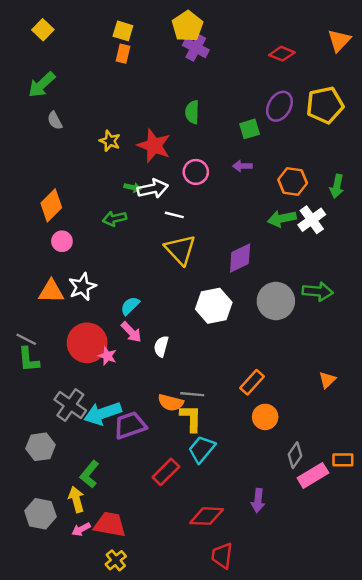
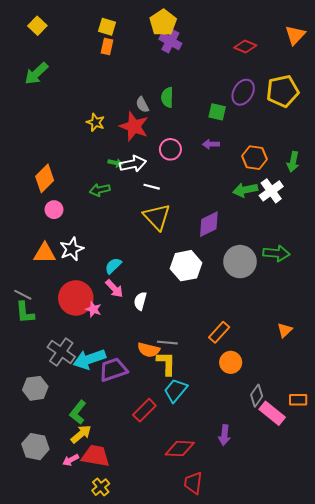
gray semicircle: (55, 121) -> (142, 105), moved
green square: (250, 129) -> (217, 112), turned 30
pink rectangle: (313, 475) -> (272, 413), turned 70
yellow arrow: (76, 499) -> (81, 434), moved, turned 65

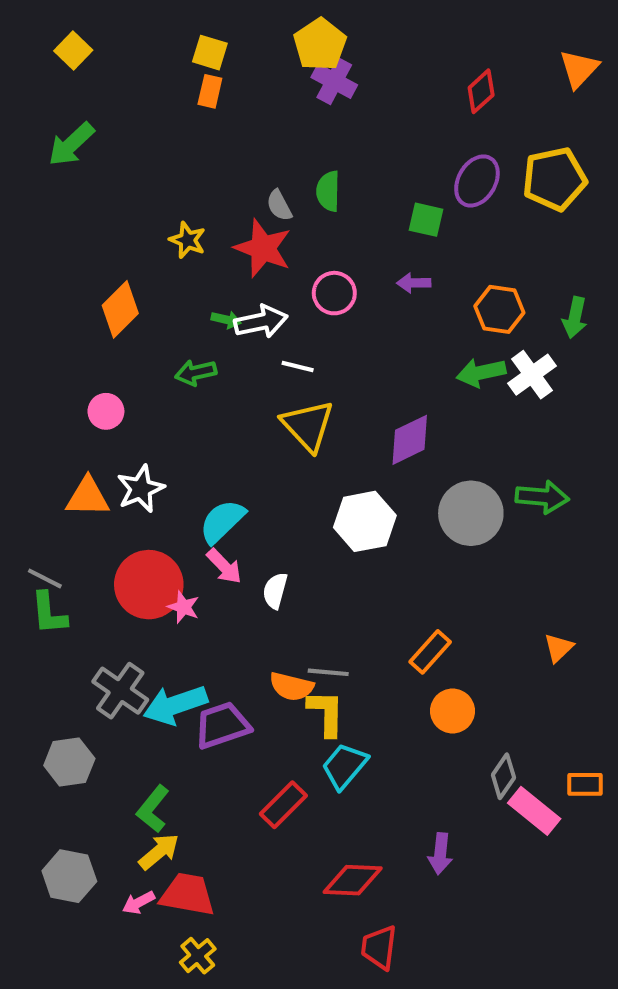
red diamond: (245, 46) -> (481, 91), turned -65
orange diamond: (45, 178) -> (120, 309), moved
cyan semicircle: (113, 266) -> (222, 521), size x1.4

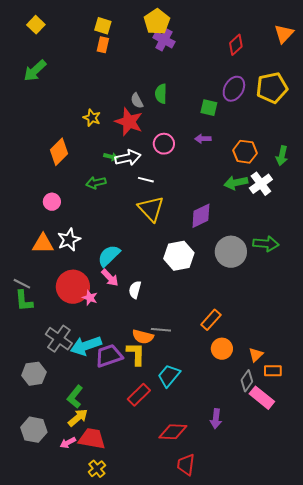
orange triangle: (559, 648) -> (256, 355), moved
yellow L-shape: (326, 713) -> (136, 354), moved
orange rectangle: (585, 784) -> (273, 371), moved

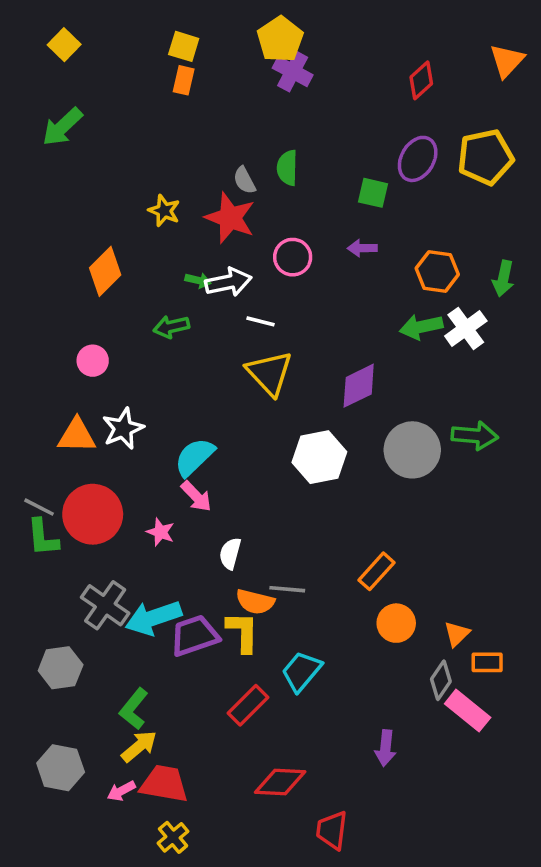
red circle: (73, 287) -> (93, 514), moved
white semicircle: (135, 290) -> (230, 553), moved
red diamond: (173, 432) -> (280, 782), moved

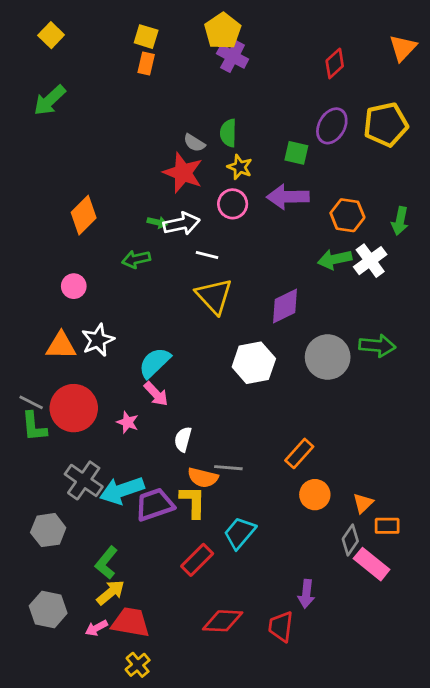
gray semicircle: (244, 180) -> (194, 143), turned -30
yellow star: (164, 211) -> (240, 167), moved
purple arrow: (362, 248) -> (288, 197), size x1.8
red trapezoid: (332, 830) -> (281, 627), moved

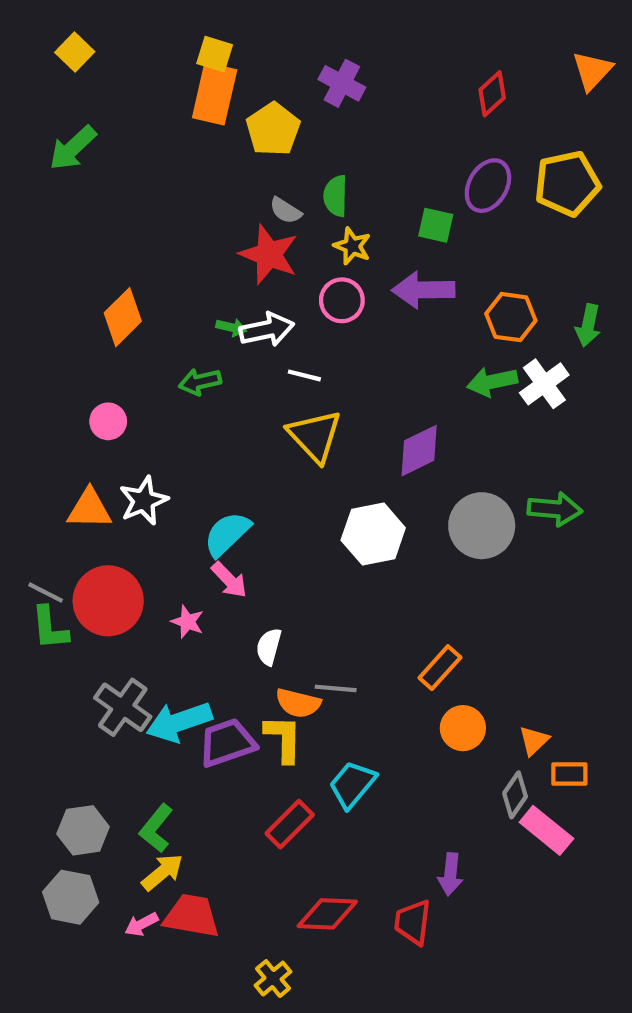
yellow pentagon: (223, 31) -> (273, 129), moved
orange rectangle: (146, 63) -> (215, 94), size x1.8
gray hexagon: (48, 530) -> (83, 830), moved
yellow cross: (138, 665) -> (273, 979), moved

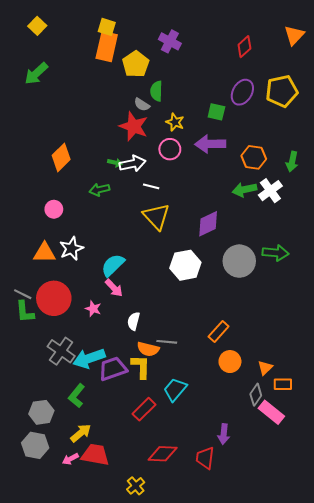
green semicircle: (336, 196) -> (156, 91), moved
green L-shape: (156, 828) -> (77, 396), moved

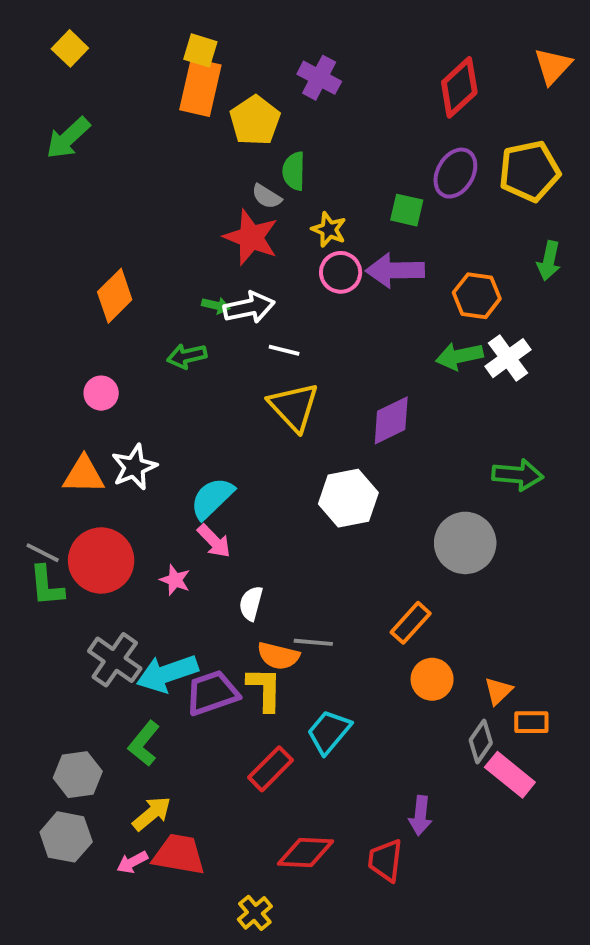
red diamond: (244, 47) -> (459, 87), size x1.4
pink circle: (170, 149) -> (341, 272), moved
green arrow: (292, 162) -> (549, 261), moved
gray circle: (239, 261) -> (465, 543), moved

